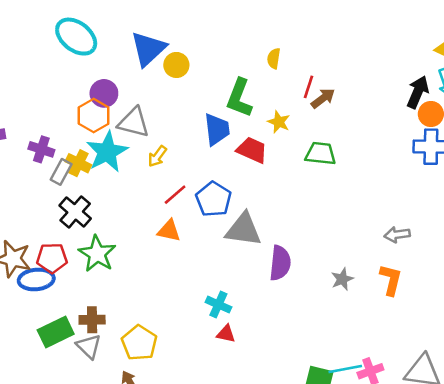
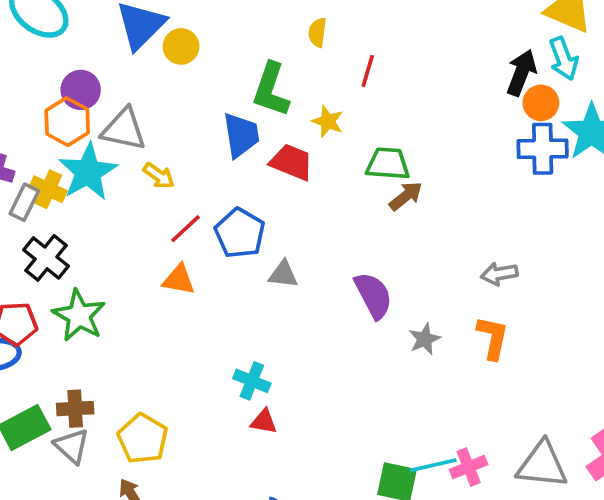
brown arrow: (323, 98) -> (406, 196), moved
yellow arrow: (157, 156) -> (159, 176), turned -90
gray triangle: (243, 230) -> (283, 274), size x0.6
purple semicircle: (280, 263) -> (373, 295), moved, turned -32

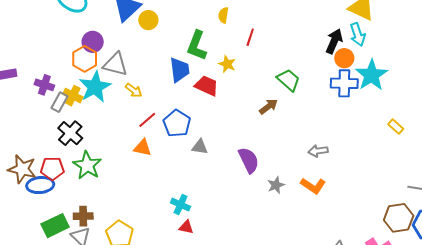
green trapezoid: (388, 164) -> (288, 80), moved, turned 35
orange L-shape: (493, 338) -> (313, 186), turned 110

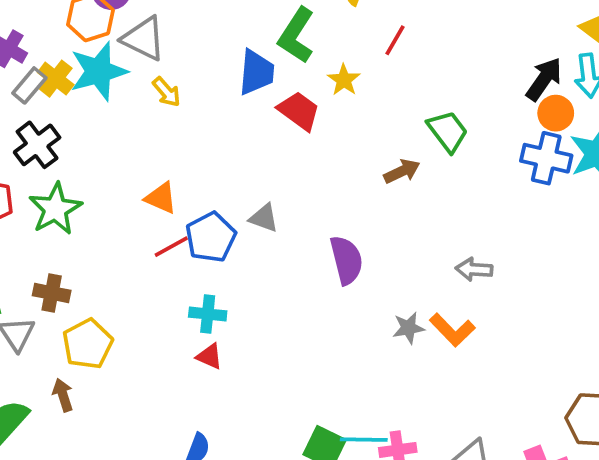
red line: (147, 120) -> (171, 247), moved
blue pentagon: (177, 123) -> (211, 237), moved
gray star: (276, 185) -> (408, 328), moved
cyan cross: (180, 205) -> (208, 314), turned -30
brown cross: (83, 216) -> (52, 293), moved

